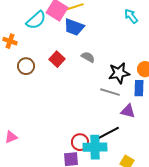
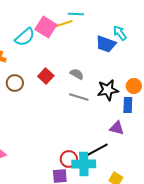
blue trapezoid: (74, 27) -> (106, 44), moved
gray line: (110, 92) -> (79, 97), moved

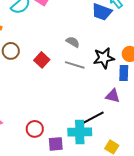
red square: (46, 76) -> (42, 60), moved
red circle: (69, 159) -> (35, 129), moved

